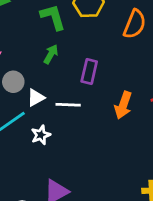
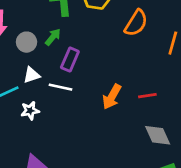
purple rectangle: (89, 71) -> (70, 59), moved
gray circle: (13, 82) -> (27, 42), moved

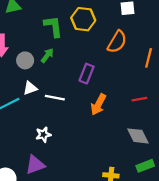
purple rectangle: (70, 59) -> (87, 74), moved
red line: (147, 96) -> (139, 99), moved
white star: (30, 111) -> (43, 135), moved

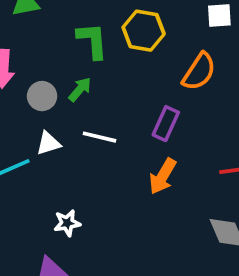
purple rectangle: (87, 74) -> (166, 124), moved
white line: (55, 98) -> (99, 137), moved

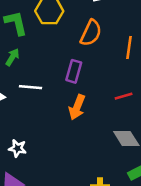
white star: (67, 223) -> (17, 148), turned 30

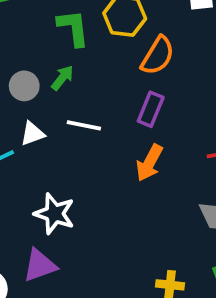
orange semicircle: (91, 33) -> (158, 56), moved
white star: (17, 148) -> (54, 214), size x1.5

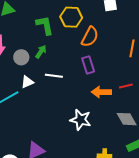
purple rectangle: (151, 109) -> (88, 65), turned -36
orange arrow: (149, 163) -> (101, 92), moved, turned 66
white star: (54, 214) -> (80, 120), moved

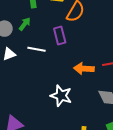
purple rectangle: (88, 65) -> (60, 35), moved

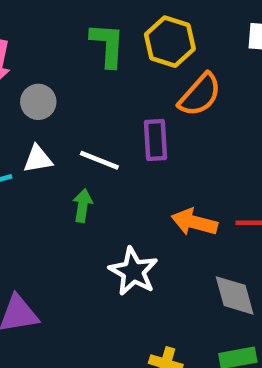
green arrow: (25, 24) -> (83, 206), moved, turned -40

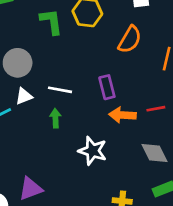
orange semicircle: (200, 95) -> (130, 40), moved
gray circle: (38, 102) -> (18, 63), size x1.4
purple rectangle: (156, 140) -> (107, 87), moved

